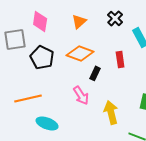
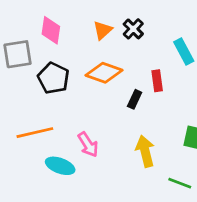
black cross: (115, 18) -> (133, 29), moved
black rectangle: (95, 73) -> (135, 99), moved
pink arrow: (81, 95) -> (88, 145), moved

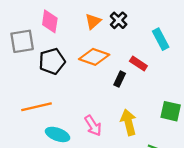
black pentagon: (53, 78) -> (52, 61), turned 30
red rectangle: (157, 81) -> (138, 64), turned -49
pink arrow: (88, 145) -> (93, 126), moved

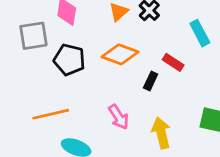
black pentagon: (52, 61) -> (69, 60), turned 30
pink arrow: (93, 126) -> (119, 117), moved

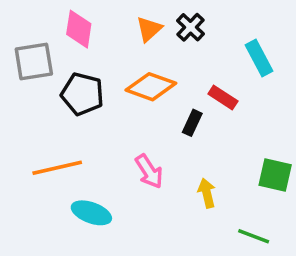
yellow arrow: (161, 133) -> (207, 193), size x0.7

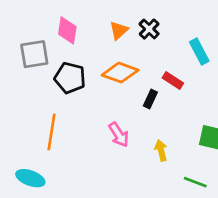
orange line: (57, 168) -> (51, 132), turned -68
cyan ellipse: (91, 213) -> (30, 178), moved

